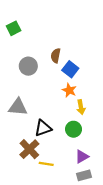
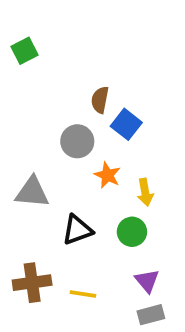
gray circle: (28, 66) -> (77, 141), moved
orange star: (69, 90) -> (107, 175), moved
brown cross: (29, 149) -> (32, 283), moved, turned 36
purple triangle: (82, 157) -> (147, 281), turned -40

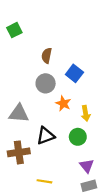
brown semicircle: (100, 100) -> (47, 56), moved
brown cross: (32, 283) -> (19, 152), moved
yellow line: (83, 294) -> (44, 181), moved

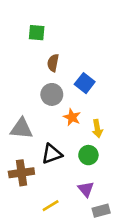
green square: (14, 30) -> (37, 33), moved, turned 32
purple triangle: (87, 166) -> (86, 189), moved
yellow line: (44, 181) -> (51, 206), turned -40

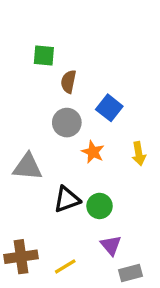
green square: (37, 33) -> (44, 55), moved
yellow arrow: (97, 129) -> (139, 154), moved
green circle: (88, 155) -> (100, 206), moved
brown cross: (21, 173) -> (21, 257), moved

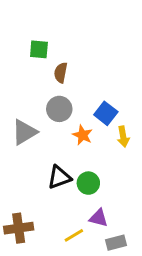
blue square: (109, 108) -> (106, 113), moved
gray triangle: (28, 167) -> (24, 132), moved, turned -36
purple triangle: (111, 245) -> (99, 218), turned -36
yellow line: (65, 266) -> (74, 235), moved

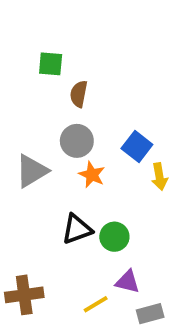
orange star: (83, 135) -> (92, 175), moved

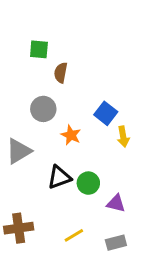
gray circle: (77, 141) -> (43, 109), moved
gray triangle: (32, 171) -> (19, 151), moved
purple triangle: (128, 282) -> (116, 203), moved

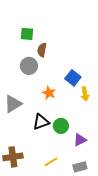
gray circle: (43, 109) -> (29, 66), moved
purple triangle: (116, 203) -> (80, 140), turned -40

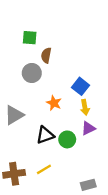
yellow arrow: (85, 94) -> (85, 107), moved
purple triangle: (80, 140) -> (88, 128), moved
yellow line: (51, 162) -> (44, 169), moved

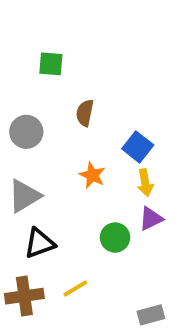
brown semicircle: (46, 55) -> (85, 113), moved
gray circle: (32, 73) -> (26, 132), moved
black triangle: (45, 135) -> (40, 243), moved

